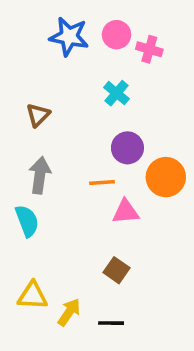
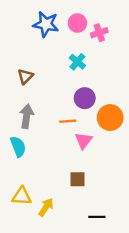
pink cross: (149, 49) -> (99, 33), turned -35
pink triangle: (126, 212) -> (83, 141), turned -48
brown square: (116, 270) -> (77, 179), turned -35
black line: (111, 323) -> (97, 217), moved

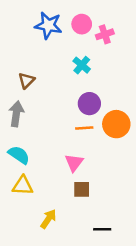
gray arrow: (27, 116) -> (16, 114), moved
orange line: (68, 121) -> (84, 128), moved
pink triangle: (83, 141) -> (74, 163), moved
cyan semicircle: (18, 147) -> (19, 155), turned -35
yellow triangle: (22, 196) -> (23, 186), moved

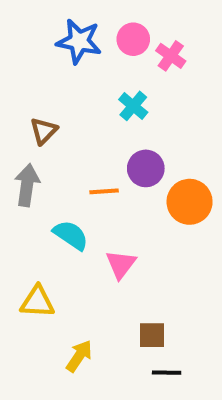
pink cross: (105, 34) -> (171, 56), turned -36
orange line: (84, 128) -> (104, 191), moved
cyan semicircle: (19, 155) -> (71, 235), moved
brown square: (82, 189) -> (152, 335), moved

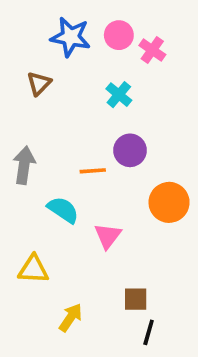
brown triangle: (44, 131) -> (39, 83), moved
orange circle: (190, 202) -> (169, 202), moved
black line: (167, 373) -> (149, 332), turned -75

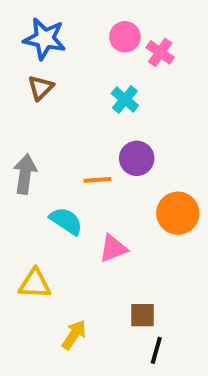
blue star: (71, 37) -> (45, 39), moved
pink triangle: (108, 236) -> (113, 248), turned 32

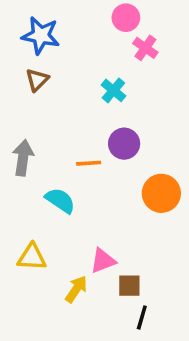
pink circle: (125, 37) -> (126, 18), moved
pink triangle: (113, 248) -> (103, 261), moved
yellow arrow: (74, 335) -> (76, 289), moved

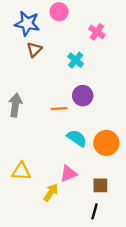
pink circle: (126, 18) -> (59, 12), moved
brown triangle: (37, 80) -> (34, 50), moved
orange circle: (161, 193) -> (106, 143), moved
cyan semicircle: (60, 200) -> (77, 138), moved
brown square: (129, 286) -> (100, 185), moved

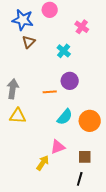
cyan semicircle: (77, 138) -> (65, 117), turned 96
yellow triangle: (21, 171) -> (18, 116), moved

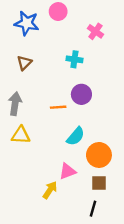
brown triangle: (29, 42) -> (24, 63), moved
cyan cross: (64, 51) -> (74, 59), turned -32
orange circle: (90, 121) -> (99, 155), moved

